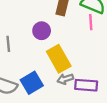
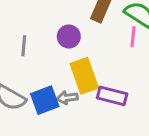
gray arrow: (65, 79) -> (67, 98), moved
purple rectangle: (86, 85) -> (112, 96), moved

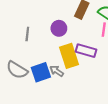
purple rectangle: (112, 96) -> (86, 51), moved
gray arrow: (67, 98) -> (57, 71), turned 40

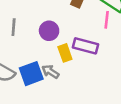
purple circle: (59, 28) -> (49, 31), moved
yellow rectangle: (69, 56) -> (65, 53), size x0.6

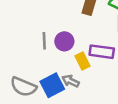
gray line: (14, 27) -> (44, 41), moved

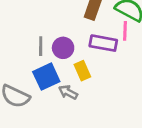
purple rectangle: (102, 52) -> (103, 43), moved
blue square: (52, 85) -> (46, 77), moved

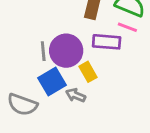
pink line: (125, 31) -> (127, 27), turned -66
purple circle: (63, 48) -> (66, 51), size x1.5

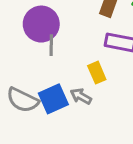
purple circle: (66, 51) -> (41, 24), moved
blue square: (52, 81) -> (53, 99), moved

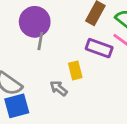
blue square: (53, 99) -> (17, 106), moved

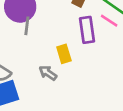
purple rectangle: (99, 48) -> (87, 30), turned 65

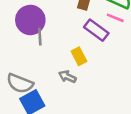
purple rectangle: (87, 30) -> (96, 30), turned -35

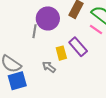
purple circle: (30, 20) -> (48, 18), moved
purple rectangle: (96, 30) -> (78, 47), moved

